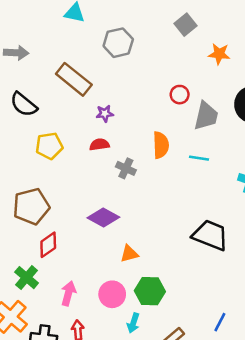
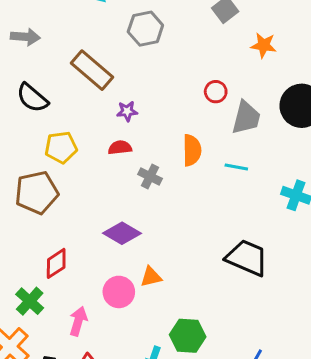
brown pentagon: (31, 206) -> (37, 193), moved
green hexagon: (150, 291) -> (188, 336), moved
pink circle: (112, 294) -> (119, 292), moved

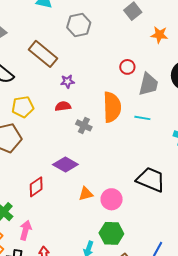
orange semicircle: (192, 150) -> (112, 107), size x1.4
red diamond: (56, 263) -> (36, 187), moved
pink circle: (119, 292) -> (112, 199), moved
pink arrow: (78, 321) -> (26, 230), moved

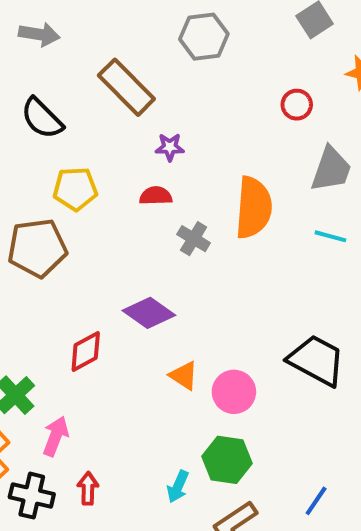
red circle: (127, 67) -> (297, 105), moved
cyan line: (142, 118) -> (330, 236), moved
orange triangle: (86, 194) -> (184, 376), turned 42

